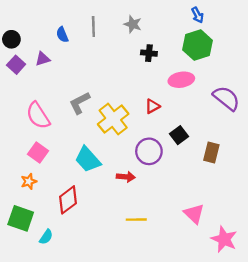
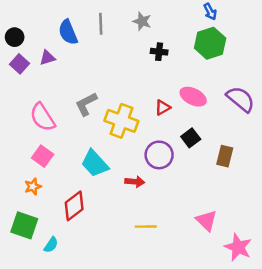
blue semicircle: (62, 35) -> (68, 32), size x1.5
pink ellipse: (181, 80) -> (193, 97), moved, turned 35
yellow cross: (113, 119) -> (121, 121), turned -32

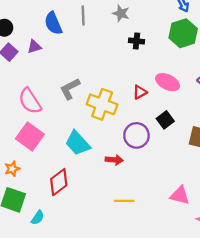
pink square: (43, 156) -> (30, 137), size x1.4
orange star: (33, 187) -> (12, 169), moved
pink triangle: (206, 221) -> (180, 195), turned -30

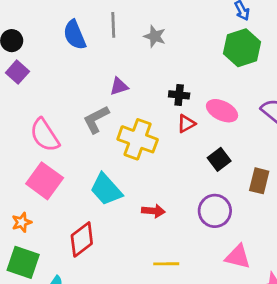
gray star: (121, 13) -> (155, 36), moved
black cross: (136, 41) -> (179, 95), moved
purple triangle: (34, 47) -> (119, 86), moved
purple circle: (136, 135) -> (215, 211), moved

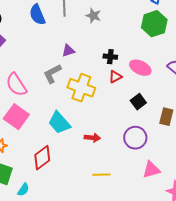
pink triangle: (238, 257) -> (151, 170), turned -30

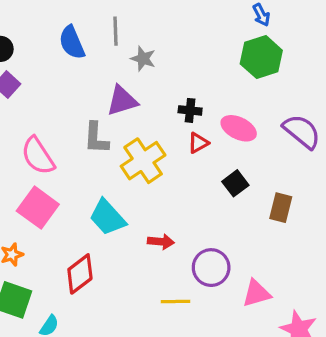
gray star: (93, 16) -> (143, 59), moved
purple triangle: (68, 51) -> (122, 101), size x1.5
gray L-shape: (52, 74) -> (96, 138), turned -60
yellow cross: (81, 88) -> (143, 161), turned 36
purple circle: (135, 138) -> (211, 268), moved

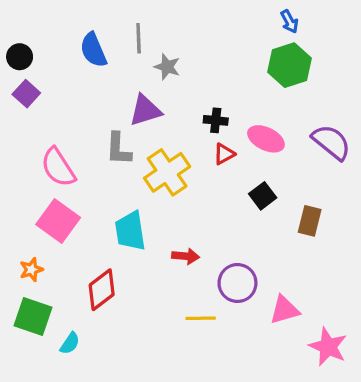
cyan trapezoid: (107, 217) -> (130, 231), turned 33

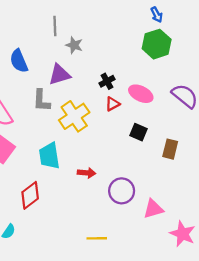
blue semicircle: (93, 50) -> (19, 61), moved
black cross: (216, 120) -> (107, 81), turned -35
black square: (263, 196) -> (139, 132), turned -30
yellow line: (201, 318) -> (97, 238), moved

